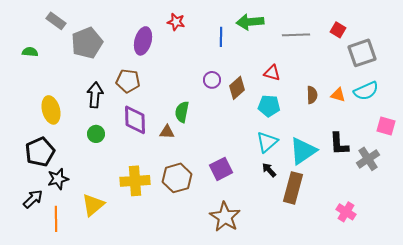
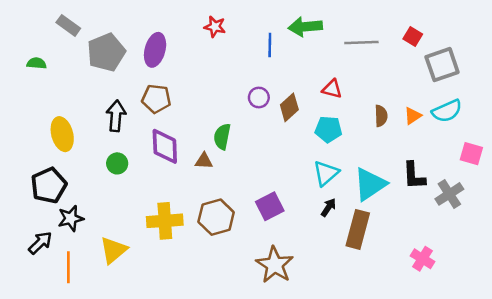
purple ellipse: (143, 41) -> (155, 50), moved
orange triangle: (338, 95) -> (413, 116), turned -49
black arrow: (269, 170) -> (328, 207), turned 77

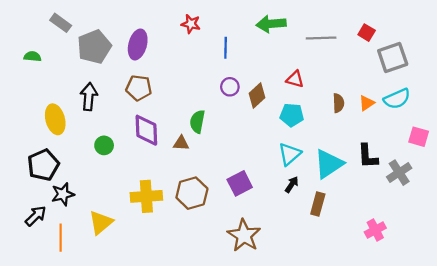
blue line: (270, 45) -> (226, 48), moved
black arrow: (116, 116) -> (89, 97), moved
brown rectangle: (358, 229) -> (318, 204), size x0.7
pink cross: (422, 259) -> (375, 230), turned 30

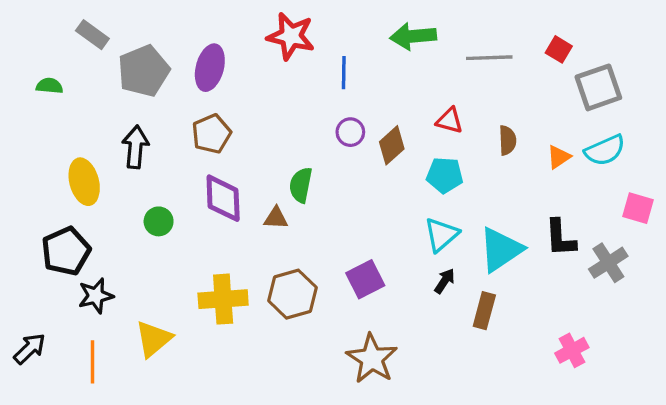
red star: (191, 24) -> (291, 36), size x1.6
brown pentagon: (139, 88) -> (211, 134), turned -30
brown semicircle: (338, 103) -> (507, 140), moved
black arrow: (36, 216) -> (30, 349), moved

